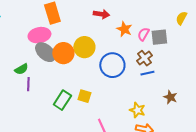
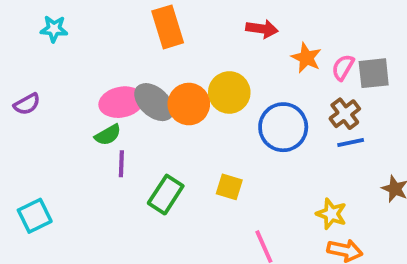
pink ellipse: (39, 35) -> (121, 102), moved
green rectangle: (62, 100) -> (166, 195), moved

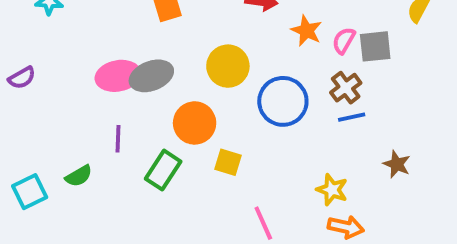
gray ellipse: (154, 102) -> (151, 76), turned -63
orange circle: (189, 104) -> (195, 123), moved
green semicircle: (108, 135) -> (79, 176), moved

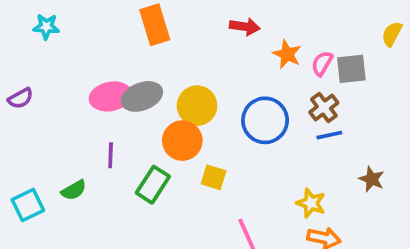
yellow circle: (228, 66) -> (197, 106), moved

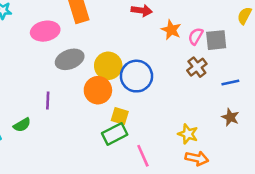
pink ellipse: (111, 96) -> (45, 31), moved
blue circle: (265, 120) -> (136, 76), moved
blue line: (329, 135) -> (230, 82), moved
green rectangle: (153, 185) -> (115, 134), moved, turned 30

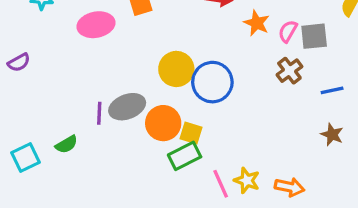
gray ellipse: (70, 59) -> (127, 107), moved
orange circle: (98, 90) -> (163, 123), moved
yellow star: (188, 134) -> (247, 180), moved

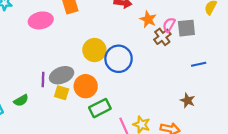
brown cross: (289, 71) -> (162, 37), moved
yellow square: (191, 133) -> (62, 93), moved
brown star: (332, 135) -> (188, 100), moved

